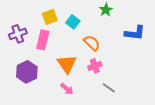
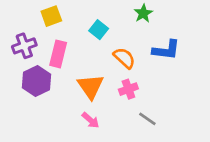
yellow square: (50, 17) -> (51, 16), moved
blue L-shape: (135, 33) -> (166, 50), moved
purple hexagon: (27, 72) -> (36, 81), moved

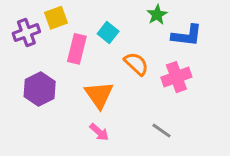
purple cross: (24, 46) -> (26, 33), moved
blue L-shape: (166, 50) -> (187, 36), moved
pink rectangle: (58, 54) -> (77, 49), moved
pink cross: (128, 89) -> (176, 77), moved, size x1.4

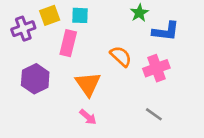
cyan square: (108, 33) -> (80, 15), moved, turned -36
gray line: (162, 131) -> (154, 114), moved

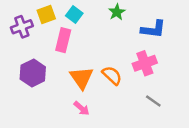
green star: (139, 13) -> (117, 12), moved
cyan square: (80, 15) -> (74, 15), turned 35
orange semicircle: (121, 56) -> (112, 75), moved
gray line: (154, 114) -> (153, 101), moved

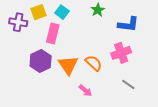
purple cross: (22, 27) -> (18, 22), turned 30
purple hexagon: (33, 73) -> (41, 61), moved
pink arrow: (82, 108) -> (85, 91), moved

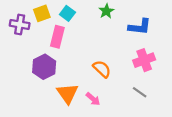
pink cross: (121, 53) -> (144, 60), moved
orange triangle: (68, 65) -> (67, 93), moved

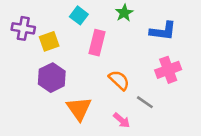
yellow square: (42, 13) -> (49, 41), moved
pink rectangle: (57, 37) -> (97, 43), moved
gray line: (140, 92) -> (145, 102), moved
pink arrow: (93, 99) -> (122, 120), moved

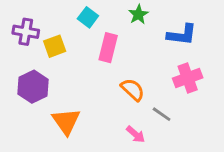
purple hexagon: (52, 78) -> (33, 87), moved
orange triangle: (79, 109) -> (66, 121), moved

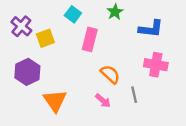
purple cross: (26, 32) -> (21, 26), turned 30
pink cross: (188, 78) -> (156, 65), turned 30
gray line: (162, 114) -> (134, 95), turned 42
pink arrow: (136, 134) -> (103, 101), moved

